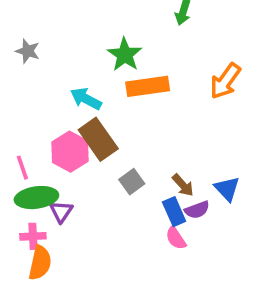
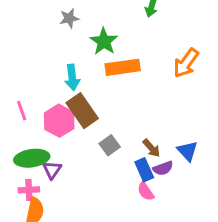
gray star: (28, 51) -> (69, 18), moved, turned -30
cyan arrow: (86, 99) -> (72, 77), turned -125
pink line: (22, 168) -> (22, 111), moved

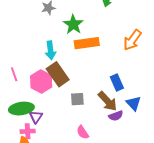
gray square: (110, 145) -> (77, 99), turned 32
brown arrow: (151, 148) -> (108, 101), size x1.5
blue rectangle: (144, 170) -> (117, 83), moved
pink cross: (29, 190) -> (28, 131), moved
pink semicircle: (146, 191) -> (83, 132), moved

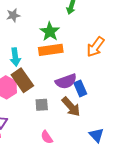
green star: (73, 24) -> (50, 32), moved
blue triangle: (133, 103) -> (96, 135), moved
purple semicircle: (116, 116) -> (66, 81), moved, size x1.5

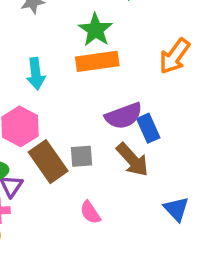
brown rectangle: (22, 80) -> (48, 162), moved

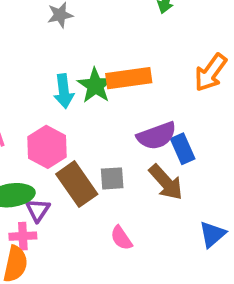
green star: (96, 30) -> (95, 86), moved
blue triangle: (176, 209) -> (212, 234), turned 32

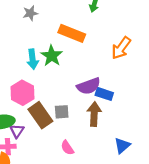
orange rectangle: (129, 78) -> (72, 33), moved, turned 30
blue rectangle: (183, 149) -> (104, 94), turned -48
brown arrow: (166, 182) -> (94, 114), turned -135

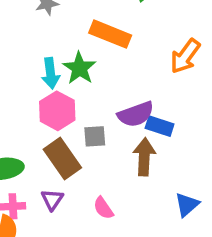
pink hexagon: (22, 93) -> (57, 111), moved
gray square: (62, 112) -> (95, 136), moved
purple triangle: (17, 131) -> (52, 199), moved

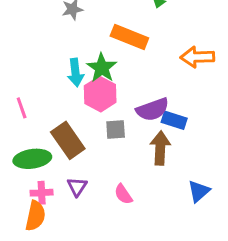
orange arrow: (185, 56) -> (197, 57), turned 52
pink hexagon: (57, 111) -> (100, 94), moved
brown rectangle: (62, 159) -> (68, 140), moved

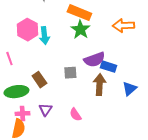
green star: (102, 68) -> (80, 30), moved
pink hexagon: (100, 94) -> (27, 30), moved
brown rectangle: (68, 140) -> (39, 80), size x0.7
blue triangle: (199, 191) -> (129, 89), moved

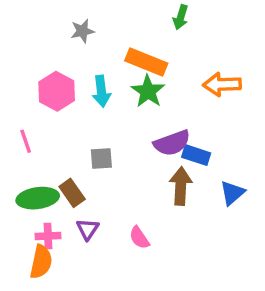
cyan arrow: (44, 36) -> (101, 91), moved
gray square: (70, 73) -> (101, 158), moved
brown rectangle: (39, 80) -> (72, 193), moved

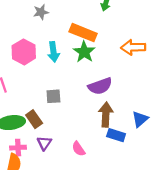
blue rectangle: (196, 155) -> (116, 135), moved

